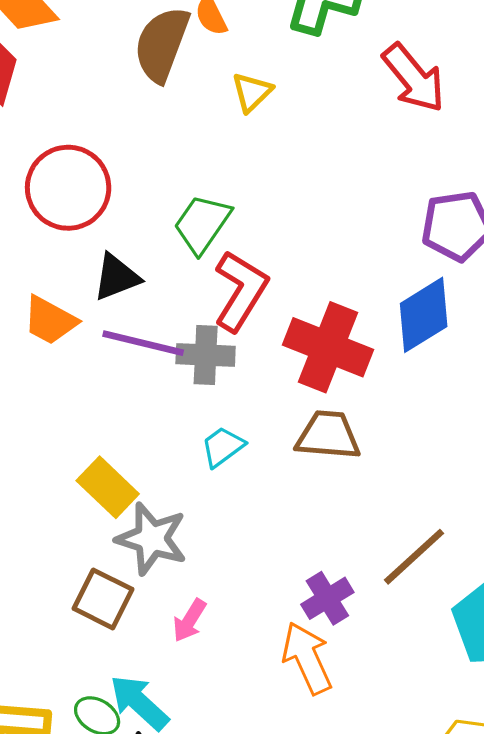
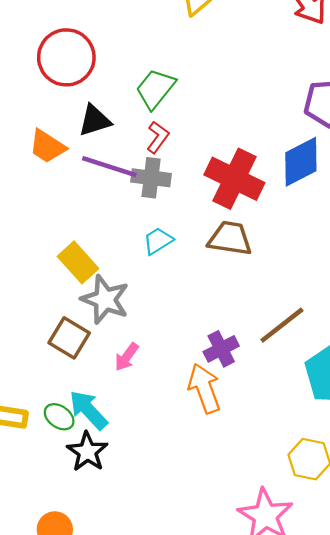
red L-shape: (241, 291) -> (158, 137), moved, size x0.6

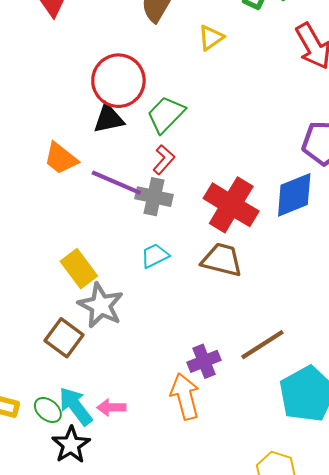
red circle: (66, 57) -> (118, 81), moved
black triangle: (95, 120) -> (109, 119), moved
pink arrow: (127, 357) -> (111, 407), moved, turned 48

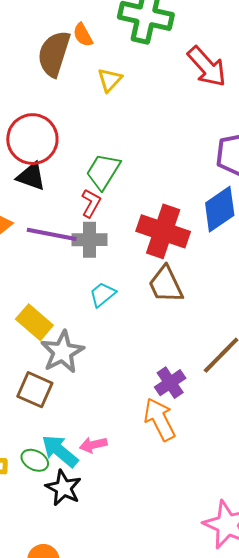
green trapezoid: (166, 115) -> (103, 171), moved
black triangle: (109, 119) -> (31, 176), turned 44
brown trapezoid: (222, 260) -> (166, 284), turned -117
gray star: (101, 305) -> (62, 352), turned 30

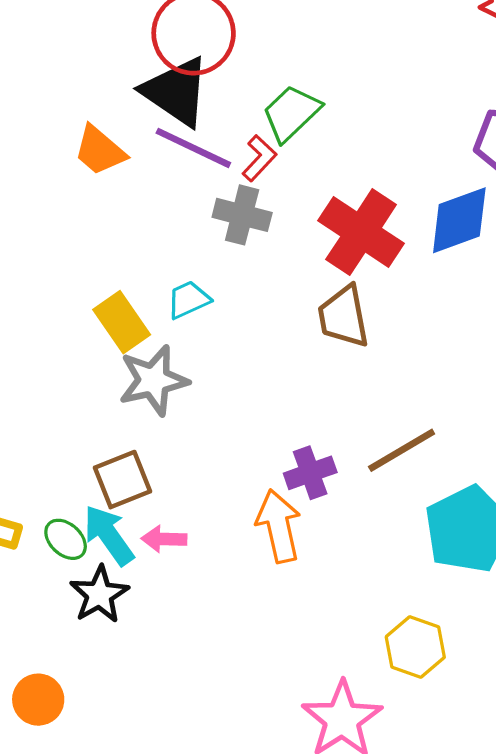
black triangle: (31, 176) -> (176, 92), size x1.5
purple line: (52, 234) -> (193, 148), moved
cyan trapezoid: (103, 294) -> (188, 300), moved
brown square: (35, 390) -> (122, 480), moved, turned 30

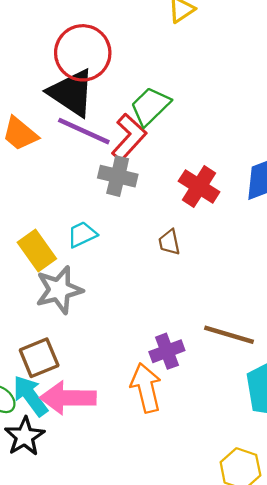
red L-shape: (259, 158) -> (129, 137), size x1.5
red cross: (361, 232) -> (199, 186), size x0.7
brown trapezoid: (344, 317) -> (169, 242), moved, size x0.6
brown line: (402, 450) -> (229, 335), turned 48
pink arrow: (164, 539) -> (68, 398), size x1.8

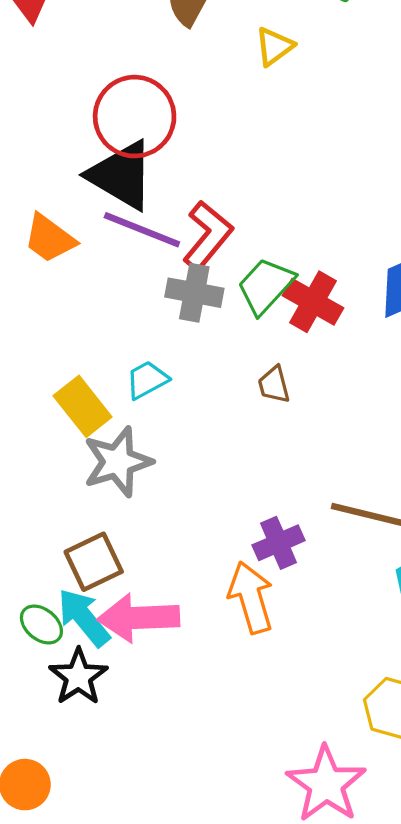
green trapezoid: (150, 106) -> (266, 286), moved

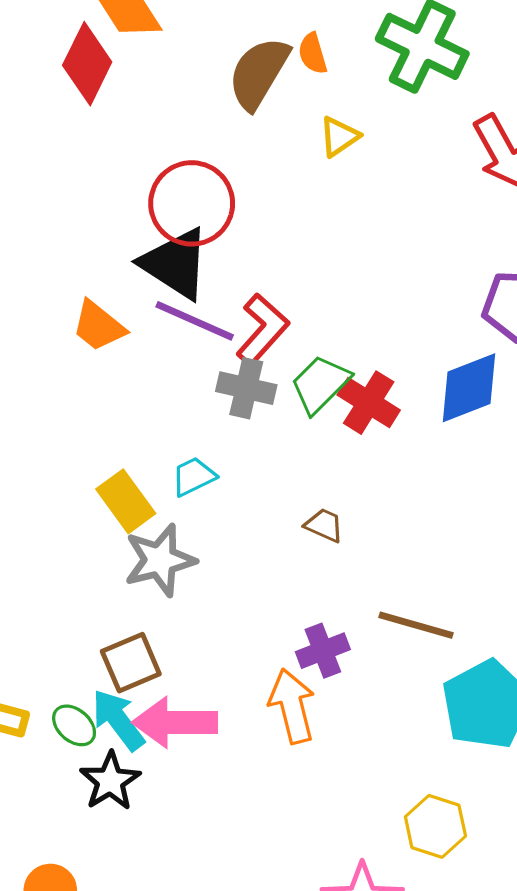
brown trapezoid: (274, 385) -> (324, 525), moved, turned 126

